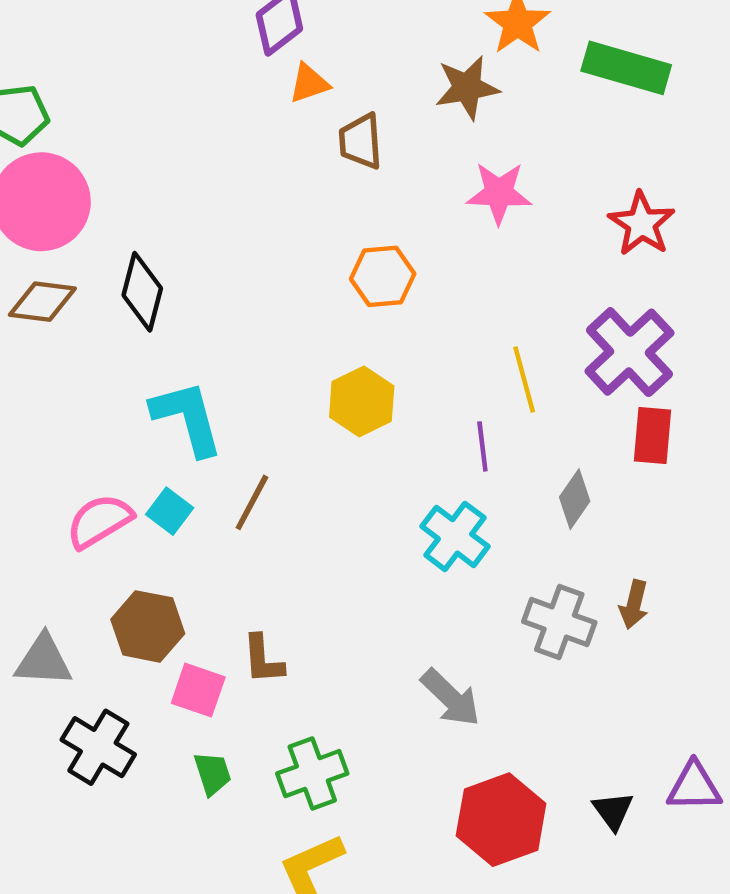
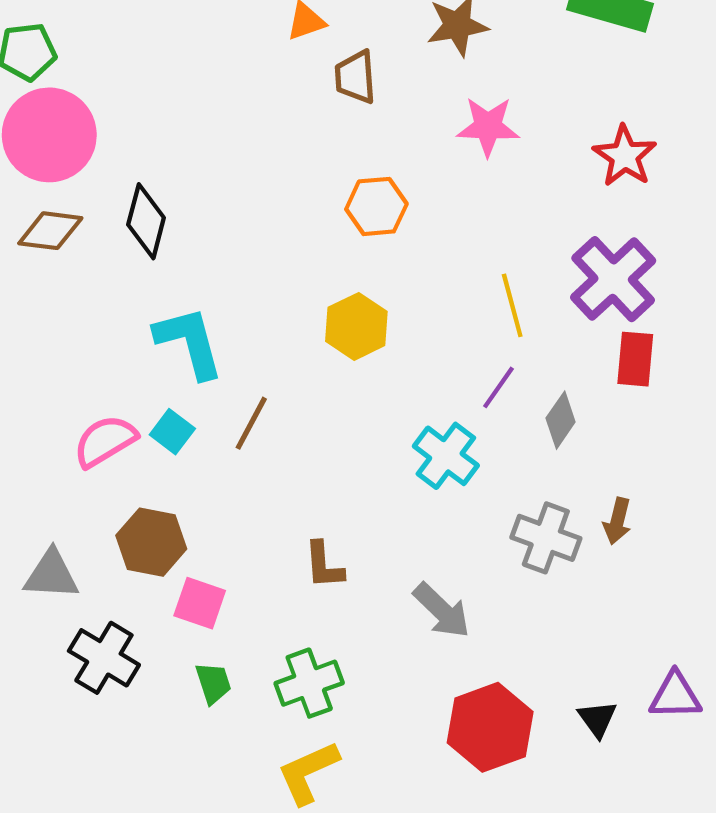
purple line: (482, 446) -> (498, 387), moved, turned 42
brown L-shape: (263, 659) -> (324, 565), moved

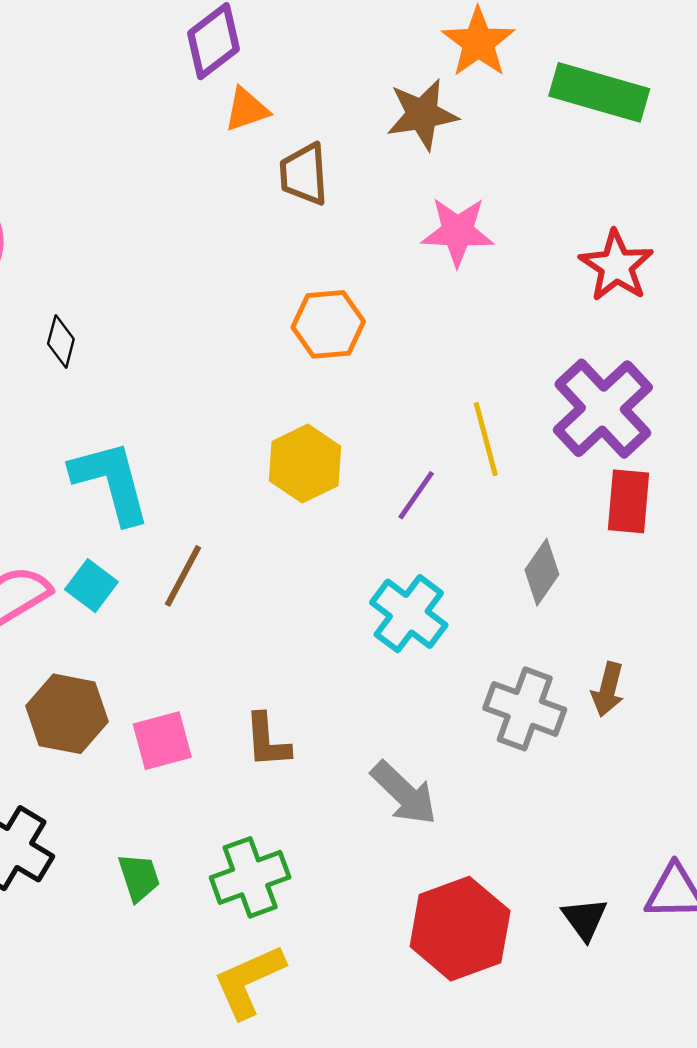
black diamond: (146, 221) -> (61, 341), size x0.6
purple line: (498, 387) -> (416, 495), moved
pink square: (200, 603) -> (162, 741), moved, turned -34

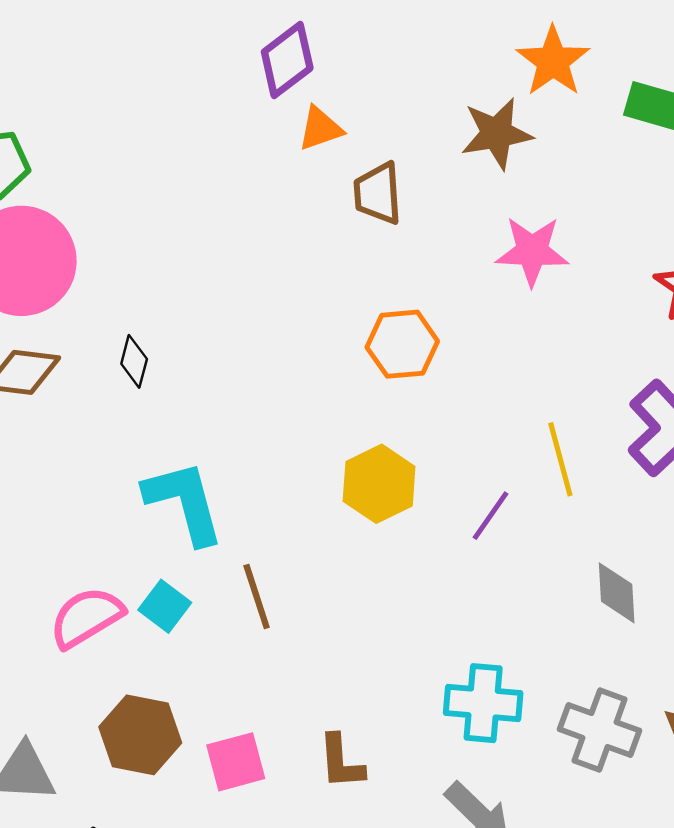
gray diamond: (542, 572) -> (617, 593), turned -38
brown line: (183, 576) -> (257, 596), turned -46
cyan cross: (409, 614) -> (483, 703), moved, turned -32

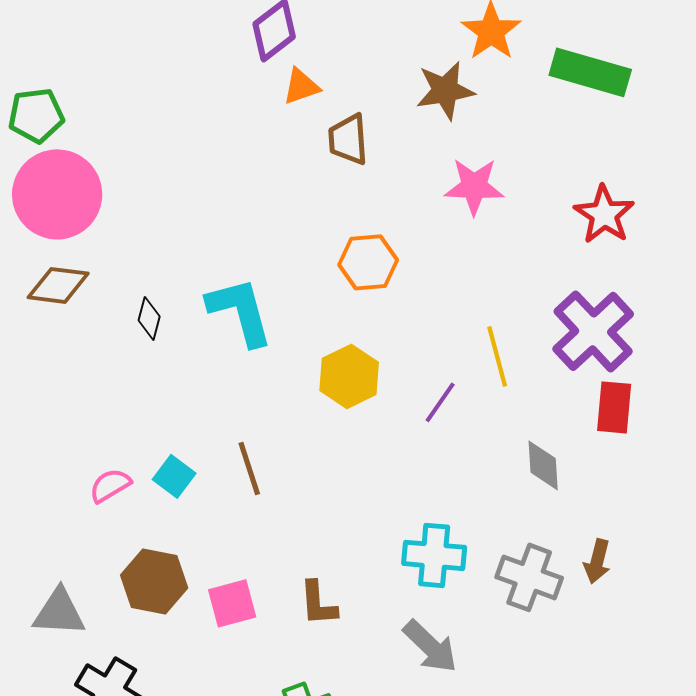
black diamond: (134, 361) -> (149, 318), moved
cyan L-shape: (184, 502) -> (240, 311), moved
pink semicircle: (86, 617) -> (110, 485), size x0.7

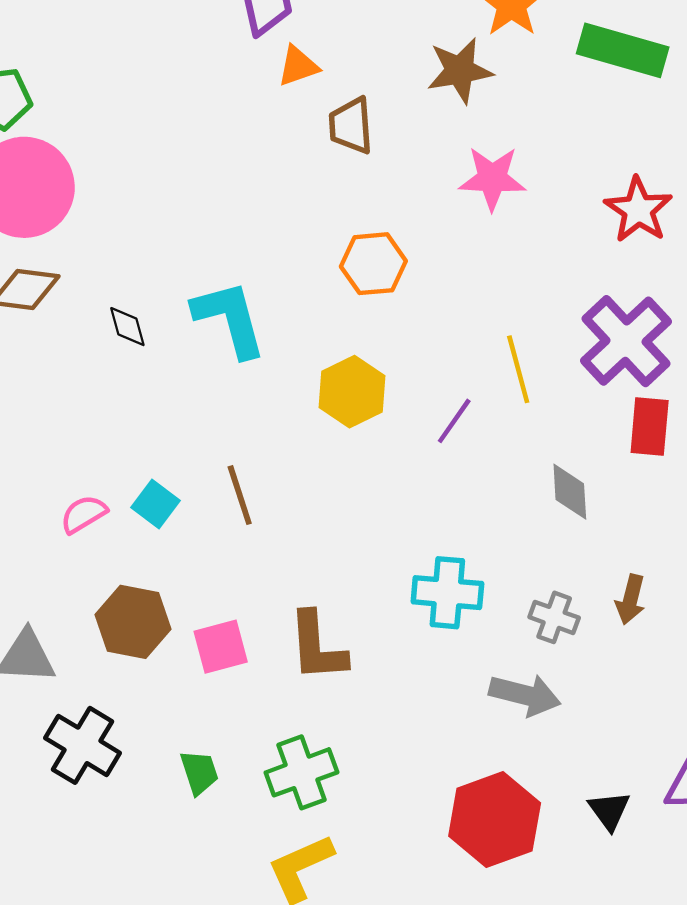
black diamond: (149, 318) -> (127, 327), turned -30
gray cross: (529, 577) -> (554, 617), size x0.7
brown L-shape: (318, 603) -> (317, 647), size x1.4
gray arrow: (430, 646) -> (525, 695), moved, turned -30

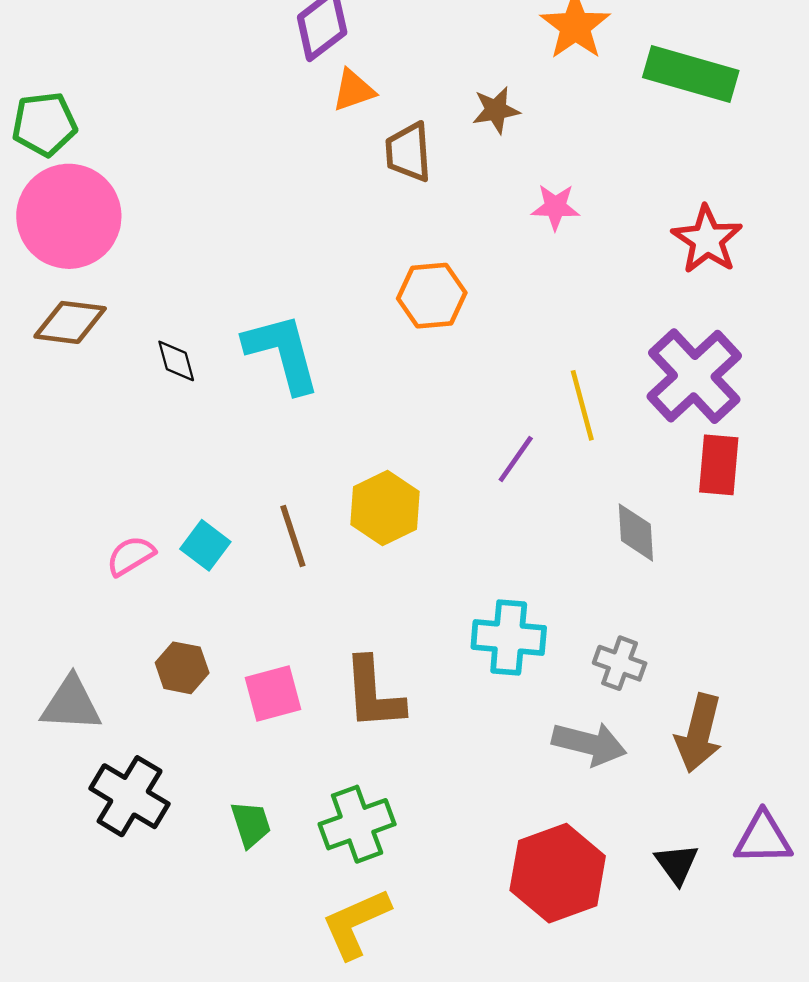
brown star: (460, 71) -> (496, 110), moved, size x0.7
pink star: (492, 178) -> (555, 207), size x0.7
yellow hexagon: (352, 392) -> (385, 508), moved
brown arrow: (630, 599) -> (699, 733), moved, size x1.5
brown hexagon: (133, 622) -> (182, 668), size x0.7

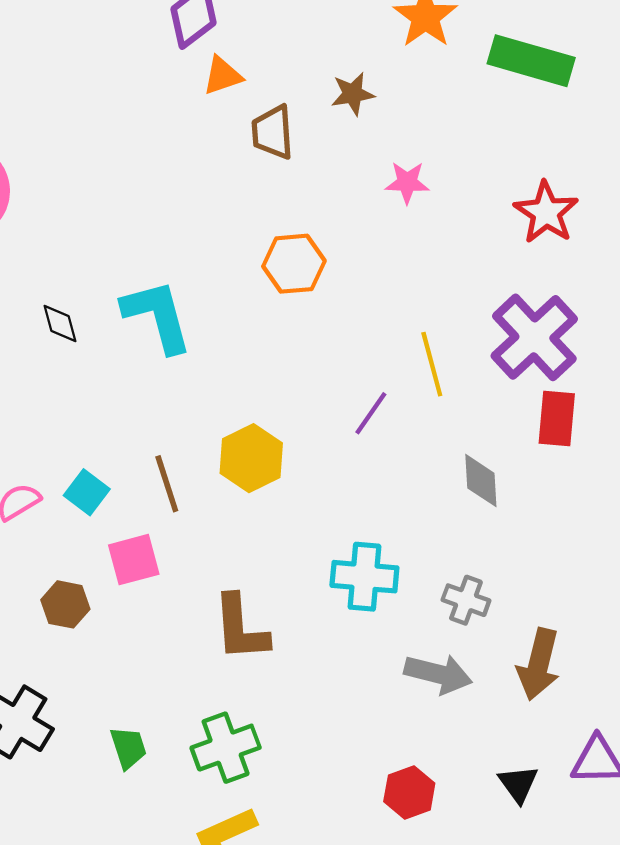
pink square: (273, 693) -> (134, 560), moved
red hexagon: (558, 873) -> (409, 792), size x0.6

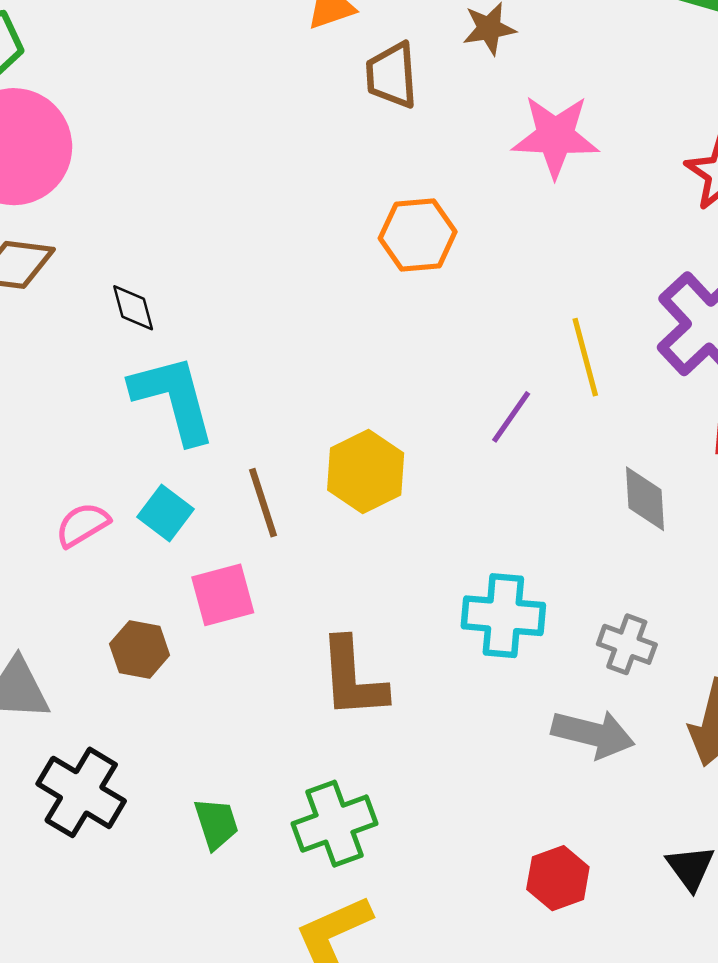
pink star: (407, 182) -> (555, 136), size x1.6
cyan L-shape: (157, 316) -> (173, 399), moved

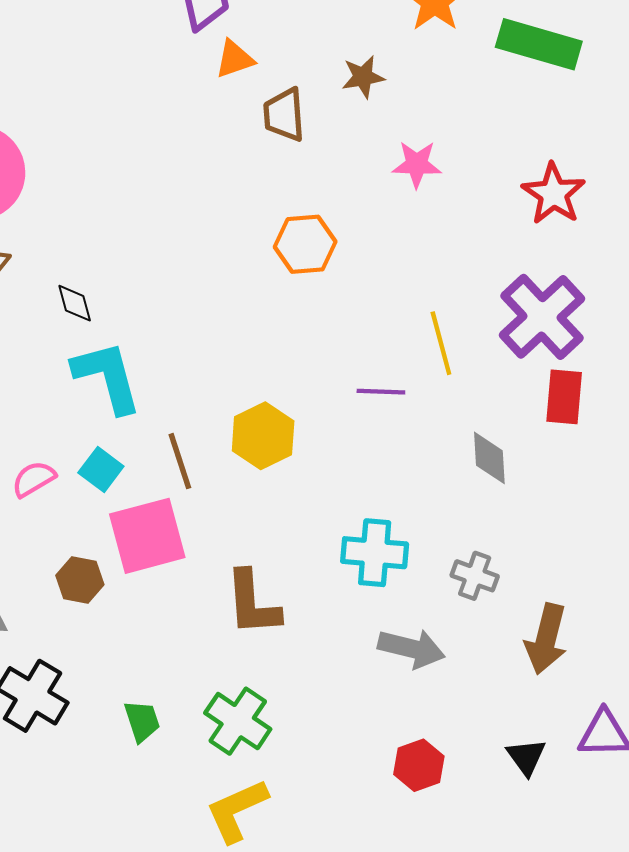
pink star: (555, 136) -> (417, 164), size x0.7
purple line: (511, 417) -> (381, 392), turned 57
pink square: (223, 595) -> (147, 536), size x1.5
gray arrow: (593, 734) -> (411, 648), moved
green cross: (334, 824) -> (238, 721), turned -36

